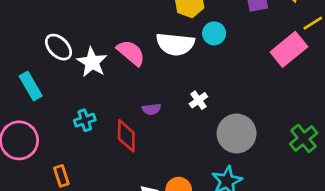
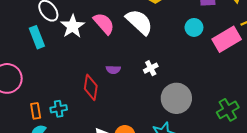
cyan circle: (214, 33) -> (194, 27), moved
white semicircle: (175, 44) -> (139, 22), turned -152
cyan rectangle: (31, 86) -> (37, 37), moved
cyan cross: (85, 120) -> (59, 109), moved

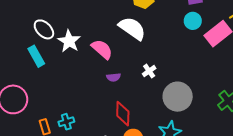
pink semicircle: (104, 24) -> (102, 49), moved
cyan circle: (194, 27) -> (193, 21), moved
red diamond: (91, 87) -> (123, 114), moved

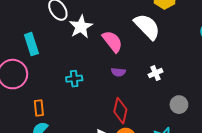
cyan rectangle: (36, 56) -> (31, 44), moved
gray circle: (178, 97) -> (179, 105), size x0.6
cyan cross: (66, 122) -> (74, 79), moved

